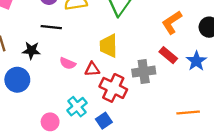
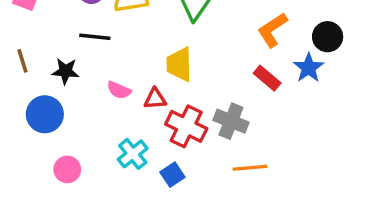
blue star: (196, 61) -> (309, 68), moved
gray cross: (144, 72) -> (231, 121), moved, turned 30
orange line: (188, 112) -> (250, 168), moved
pink circle: (50, 122) -> (67, 169), moved

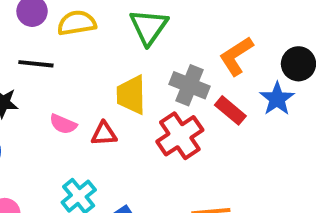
gray cross: (231, 121) -> (190, 85), moved
red cross: (186, 126) -> (180, 136), moved, turned 30

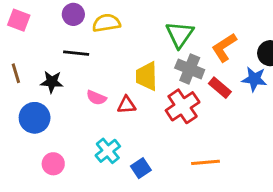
green triangle: (149, 27) -> (180, 34), moved
blue star: (277, 99) -> (254, 79), turned -30

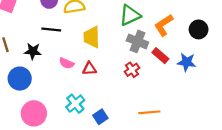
green triangle: (180, 34) -> (130, 15), turned 30
yellow trapezoid: (147, 76) -> (92, 37), moved
blue star: (254, 79) -> (187, 62), moved
red cross: (183, 106) -> (132, 70), size x0.6
pink circle: (53, 164) -> (34, 113), size x1.5

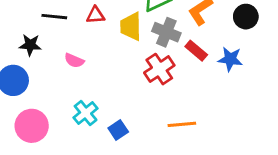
yellow trapezoid: (92, 37) -> (131, 26), moved
red triangle: (89, 69) -> (95, 15), moved
red cross: (132, 70) -> (159, 69), size x1.5

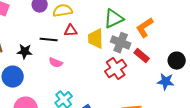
black line: (54, 17) -> (49, 40), moved
black circle: (246, 17) -> (177, 61), moved
blue star: (230, 59) -> (166, 82), moved

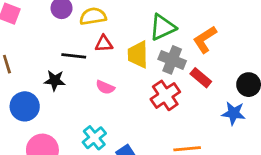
black star: (25, 52) -> (55, 80), moved
pink semicircle: (56, 63) -> (105, 87), moved

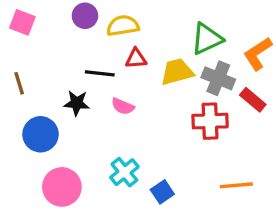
yellow trapezoid: (138, 55) -> (177, 72), turned 76
pink semicircle: (105, 87) -> (123, 106), moved
red cross: (165, 95) -> (210, 121), turned 32

